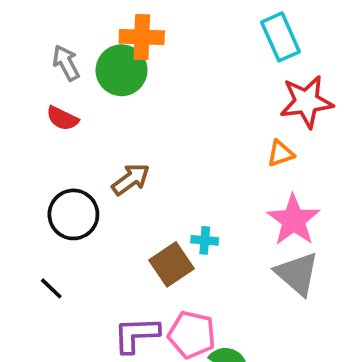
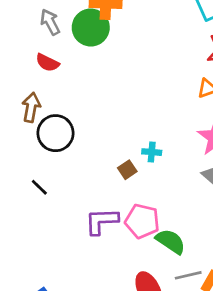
brown arrow: (131, 179) -> (31, 107), moved, turned -44
brown square: (171, 264) -> (127, 170), size x0.6

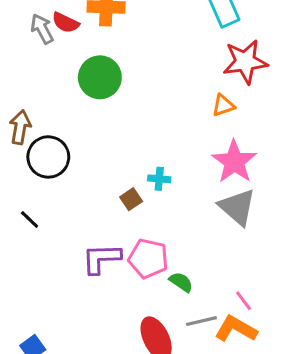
green circle: (91, 27) -> (100, 77), moved
red semicircle: (47, 63) -> (65, 23), moved
green semicircle: (171, 241) -> (181, 282), size x0.7

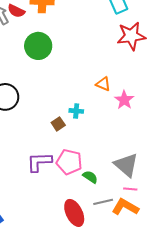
orange triangle: (223, 105) -> (103, 84), moved, turned 42
pink star: (234, 162) -> (124, 100), size x0.7
gray triangle: (237, 207) -> (126, 165), moved
pink line: (244, 301) -> (130, 189), turned -48

